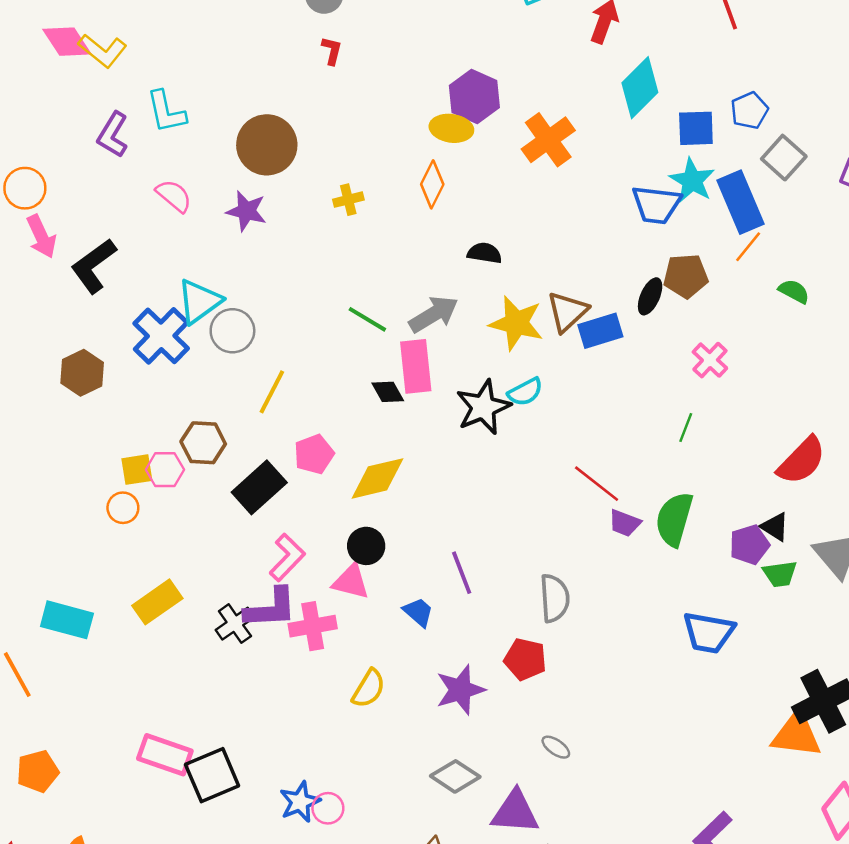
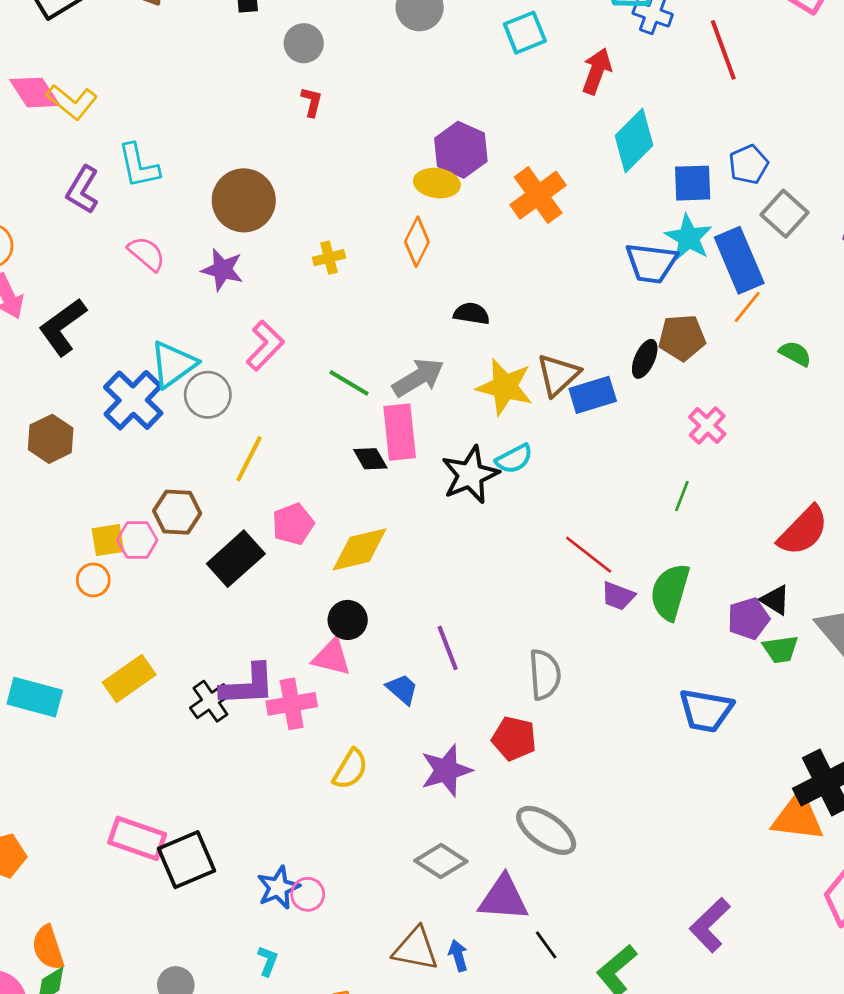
pink L-shape: (287, 557) -> (265, 346), moved
gray ellipse: (556, 747) -> (546, 830), size x2.0

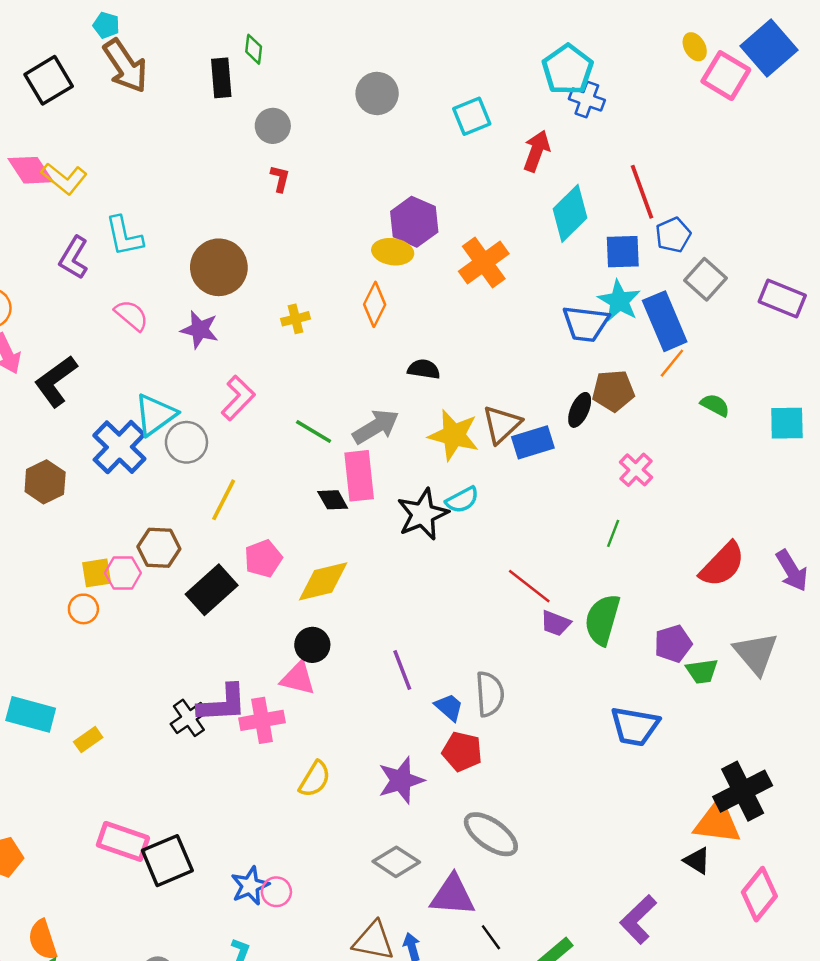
red line: (723, 50) -> (642, 192), moved
black triangle: (775, 600) -> (697, 861), moved
yellow rectangle: (129, 679) -> (88, 740), moved, size x0.6
blue trapezoid: (402, 689) -> (449, 707), moved

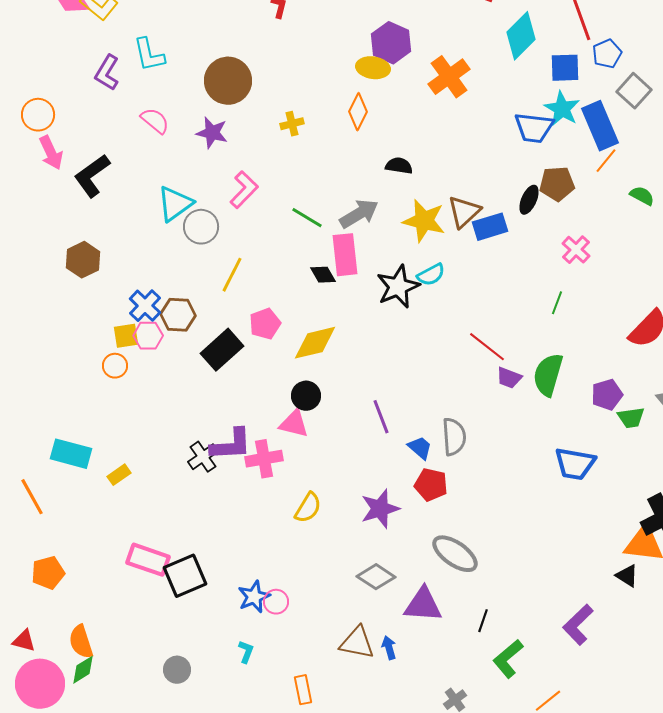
blue cross: (119, 447) -> (145, 306), moved, size x0.7
black line: (491, 937) -> (483, 621), moved, turned 55

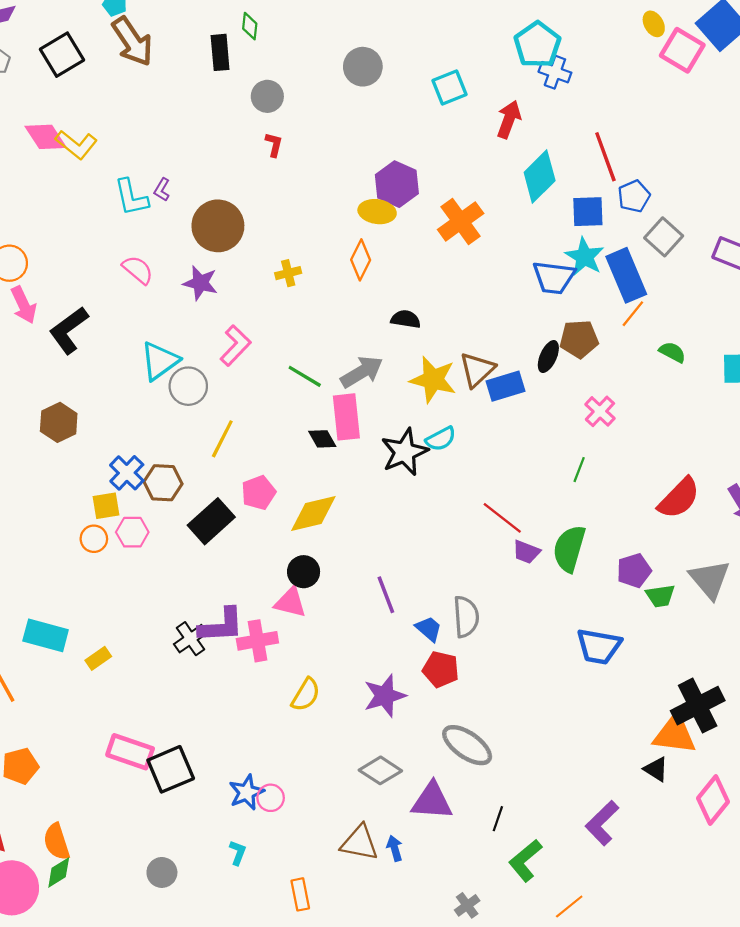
purple L-shape: (107, 73) -> (162, 190), moved, size x0.6
pink hexagon: (148, 336) -> (132, 532), moved

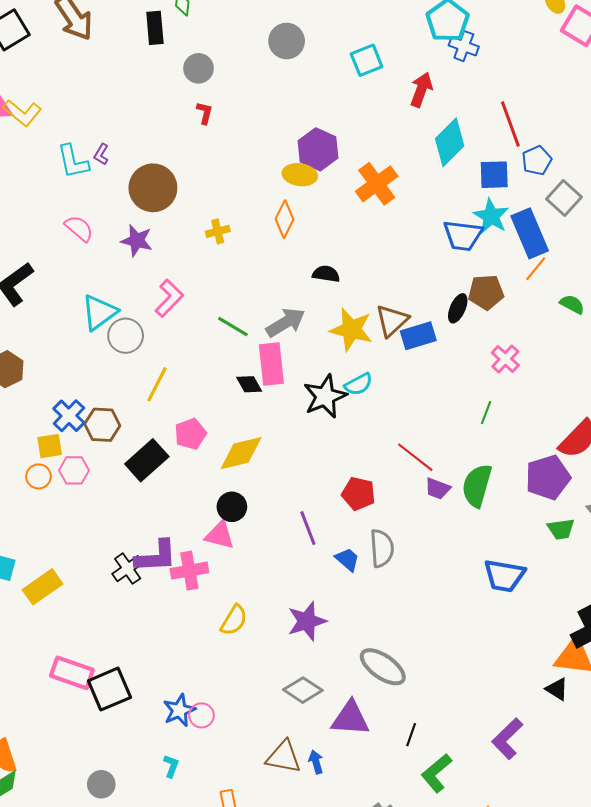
purple pentagon: (634, 571) -> (548, 477), moved, size x1.4
yellow rectangle: (98, 658) -> (43, 587), size x1.6
red pentagon: (441, 669) -> (358, 494), moved

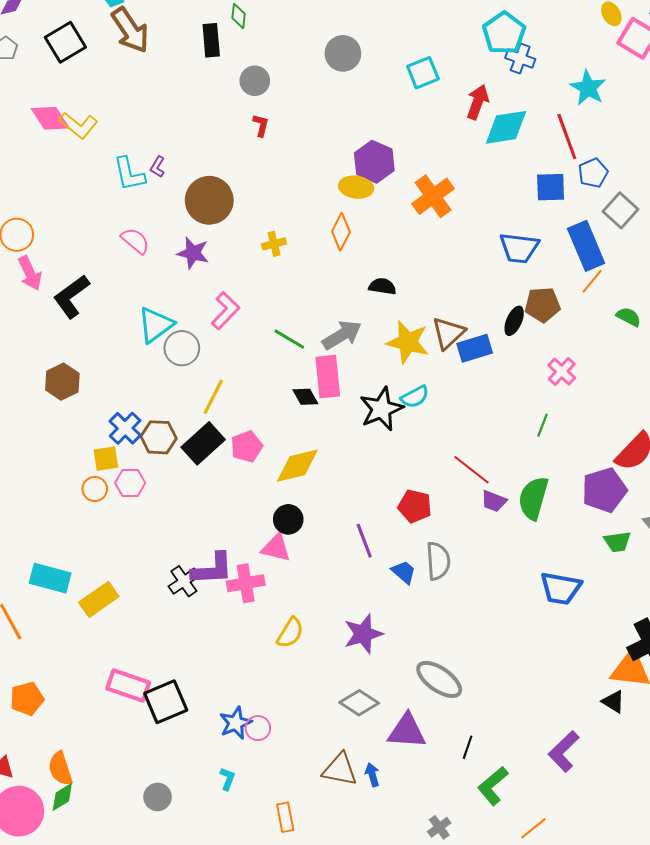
cyan diamond: (450, 142) -> (506, 127), moved, turned 36
cyan star: (491, 216) -> (588, 88), moved
black rectangle: (147, 460) -> (203, 443), moved

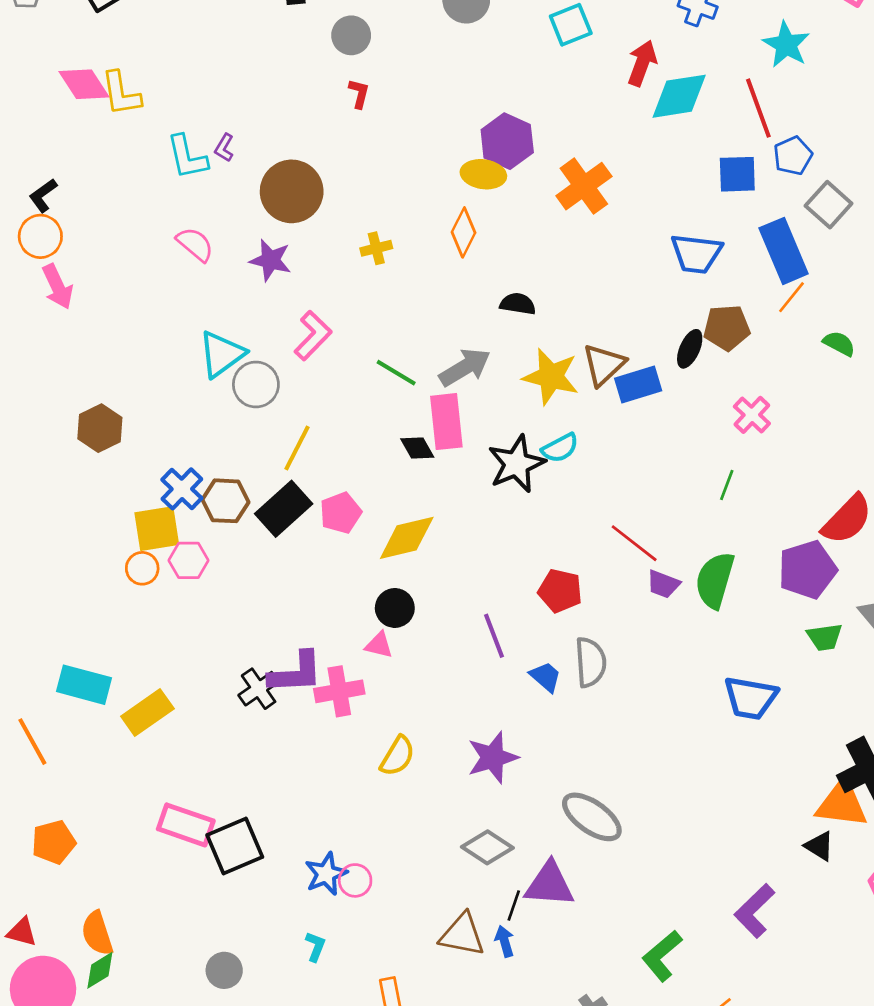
yellow L-shape: (79, 125) -> (121, 94), turned 42
black L-shape: (71, 297) -> (43, 195), moved, size x0.6
yellow square: (106, 459) -> (157, 529), size x1.4
pink triangle: (276, 548) -> (379, 645), size x0.7
black line: (468, 747) -> (514, 906), moved

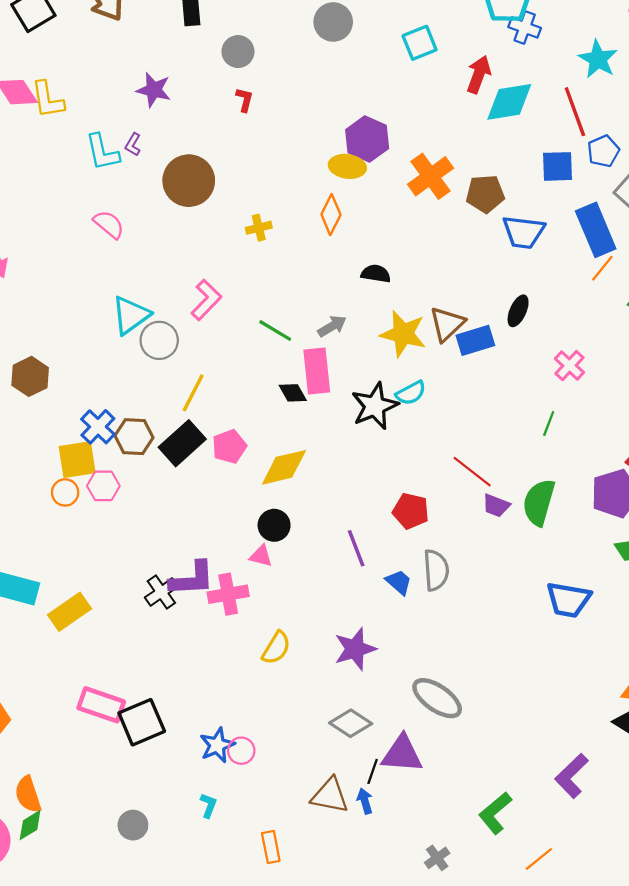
purple star: (270, 260) -> (154, 90), moved
brown pentagon: (727, 328) -> (485, 194), moved
gray arrow: (465, 367) -> (332, 326), size x0.7

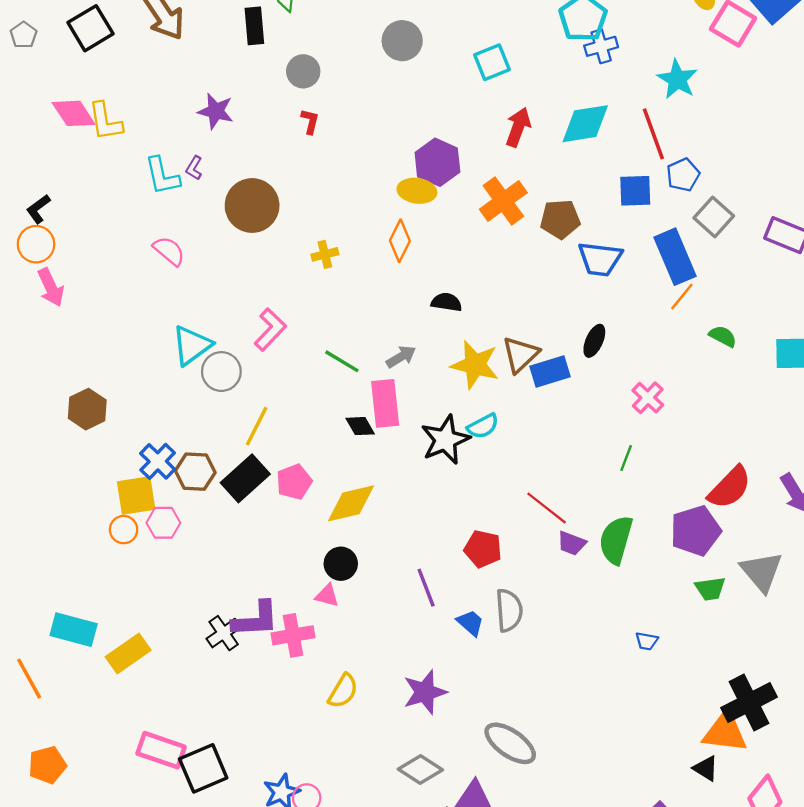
blue cross: (525, 27) -> (601, 46), turned -36
red arrow: (479, 75) -> (518, 127), moved
blue trapezoid: (568, 600) -> (647, 641), size x0.5

